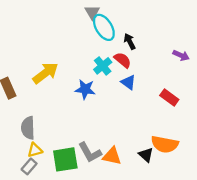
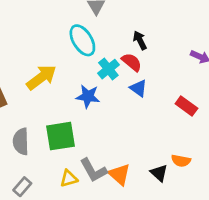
cyan ellipse: (104, 27) -> (82, 40), moved
orange semicircle: (165, 144) -> (181, 161), size x0.6
yellow triangle: (35, 150) -> (69, 178), moved
orange triangle: (112, 156) -> (119, 174), turned 30
green square: (65, 159) -> (61, 136), moved

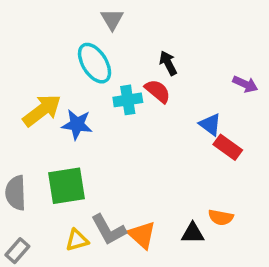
cyan cross: (108, 69) -> (128, 100), turned 30
blue triangle: (139, 88) -> (210, 124), moved
blue star: (88, 96) -> (77, 124), moved
black triangle: (159, 173) -> (193, 233), turned -42

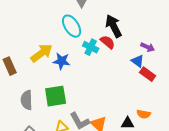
black arrow: (168, 63) -> (114, 26), size x1.6
purple arrow: (245, 84) -> (148, 47), moved
cyan cross: (128, 100) -> (91, 47), turned 35

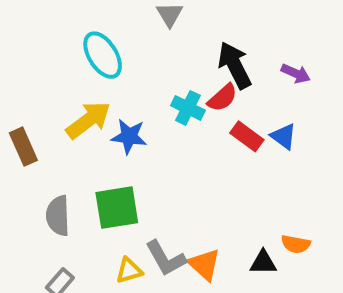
cyan ellipse: (72, 26) -> (103, 55), moved
red semicircle: (108, 42) -> (223, 98), turned 98
purple arrow: (148, 47) -> (296, 73), moved
red rectangle: (148, 74) -> (247, 136), moved

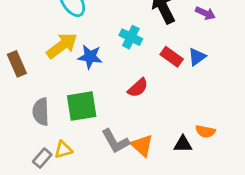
red semicircle: (223, 98) -> (138, 88), moved
blue triangle: (283, 136) -> (197, 57), turned 48
yellow triangle: (129, 271) -> (63, 150), moved

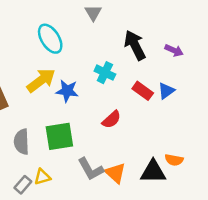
black triangle: (183, 144) -> (153, 172), size x1.5

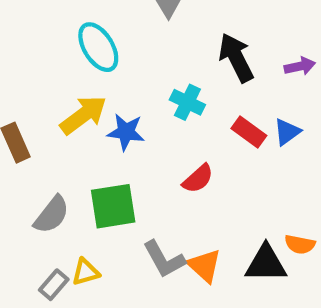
purple arrow: (174, 50) -> (300, 66), turned -36
gray semicircle: (22, 142) -> (52, 215), turned -140

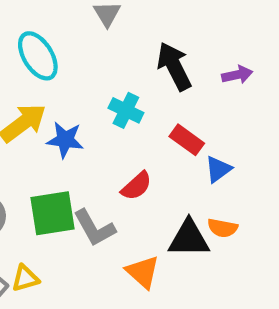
blue triangle: (287, 132) -> (218, 169), moved
orange semicircle: (300, 244) -> (222, 228), moved
gray L-shape: (164, 259) -> (94, 228), moved
black triangle: (266, 263) -> (189, 238), moved

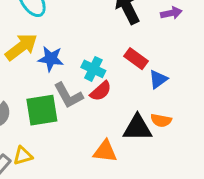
cyan cross: (126, 110) -> (93, 69), moved
gray L-shape: (94, 228) -> (68, 95), moved
orange triangle: (143, 272) -> (105, 151), turned -35

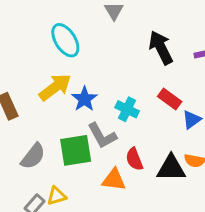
blue star: (51, 59) -> (84, 99), turned 30
red semicircle: (101, 91) -> (134, 159), moved, turned 110
orange triangle: (105, 151) -> (114, 180), moved

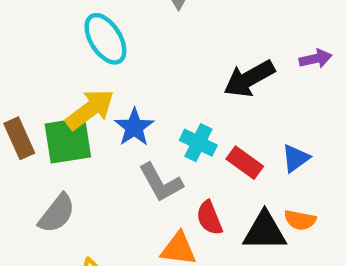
black arrow: (161, 48) -> (249, 79), moved, turned -92
red rectangle: (170, 99) -> (245, 163), moved
green square: (76, 150) -> (68, 140), moved

